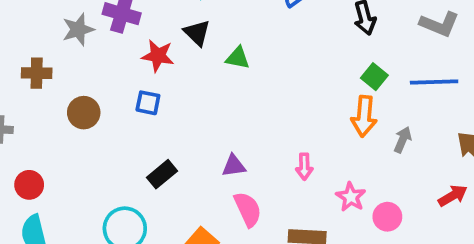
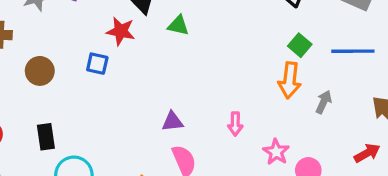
red star: (158, 56) -> (121, 31), moved
black rectangle: (162, 174) -> (46, 137), moved, turned -60

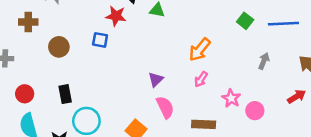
orange arrow: (290, 80) -> (200, 50), moved, turned 35
purple triangle: (172, 122) -> (156, 79), turned -35
pink arrow: (235, 124) -> (201, 79), turned 35

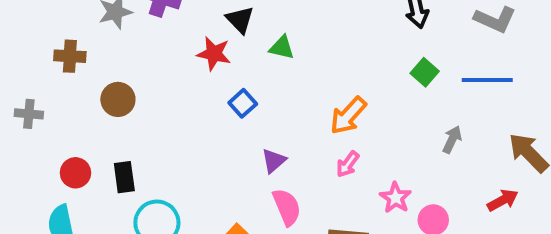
blue square: (100, 40) -> (243, 103), moved, turned 35
red circle: (25, 94) -> (75, 173), moved

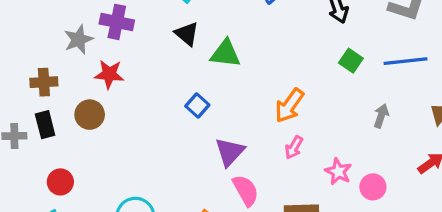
green triangle: (282, 48) -> (225, 54), size x1.4
red star: (214, 54) -> (109, 74), moved
purple triangle: (274, 161) -> (230, 152), size x1.4
black rectangle: (124, 177) -> (45, 125), moved

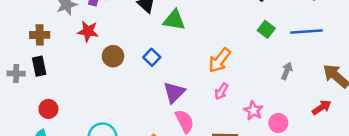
brown circle: (90, 115) -> (113, 56), moved

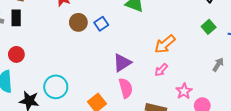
blue square: (152, 57) -> (101, 24), moved

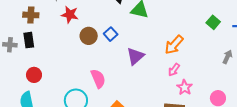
purple triangle: (122, 63) -> (135, 56), moved
pink semicircle: (126, 88) -> (98, 79), moved
pink star: (184, 91) -> (185, 87), moved

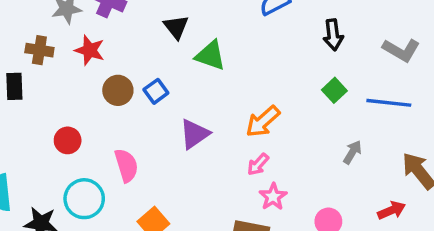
brown cross: (31, 15) -> (39, 50), moved
red circle: (34, 75) -> (68, 140), moved

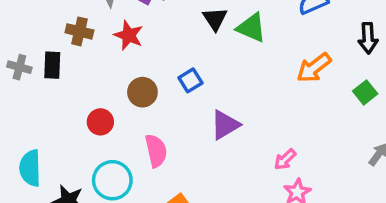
green triangle: (210, 55) -> (251, 28), moved
brown circle: (118, 90) -> (142, 92), moved
orange arrow: (263, 122) -> (314, 68), moved

